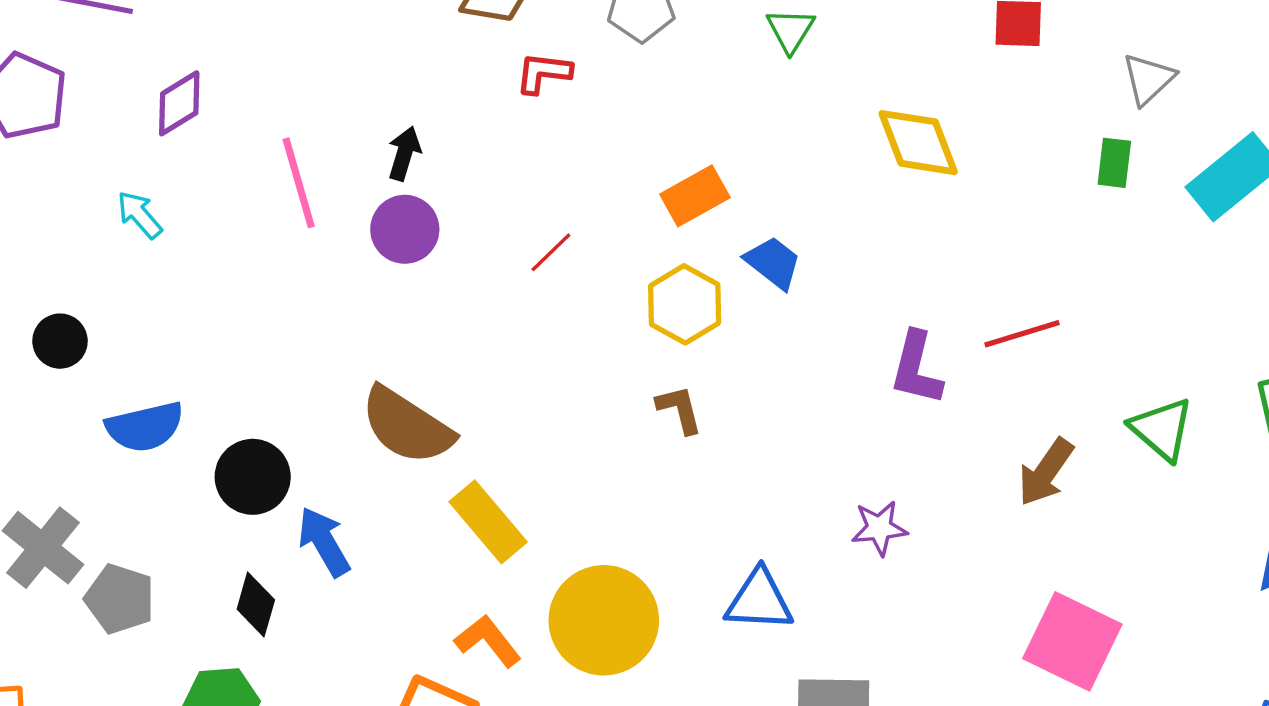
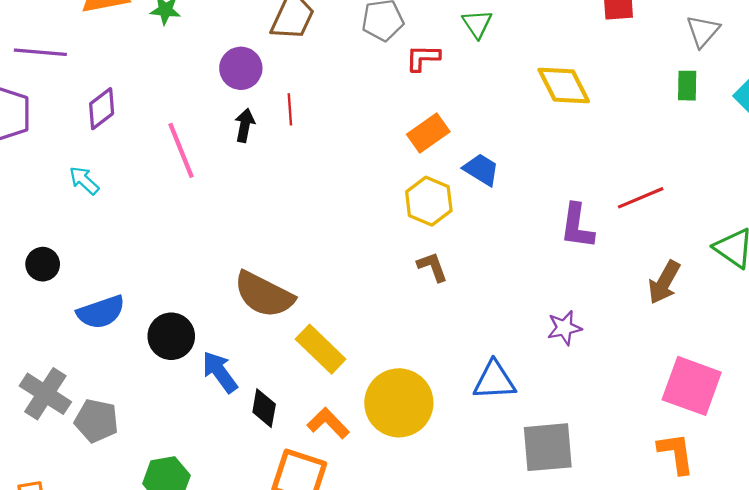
red L-shape: (543, 73) -> (423, 58), moved
purple circle: (405, 229) -> (241, 68), moved
red line: (551, 252) -> (290, 109), moved, turned -44
black diamond: (256, 604) -> (264, 408), moved

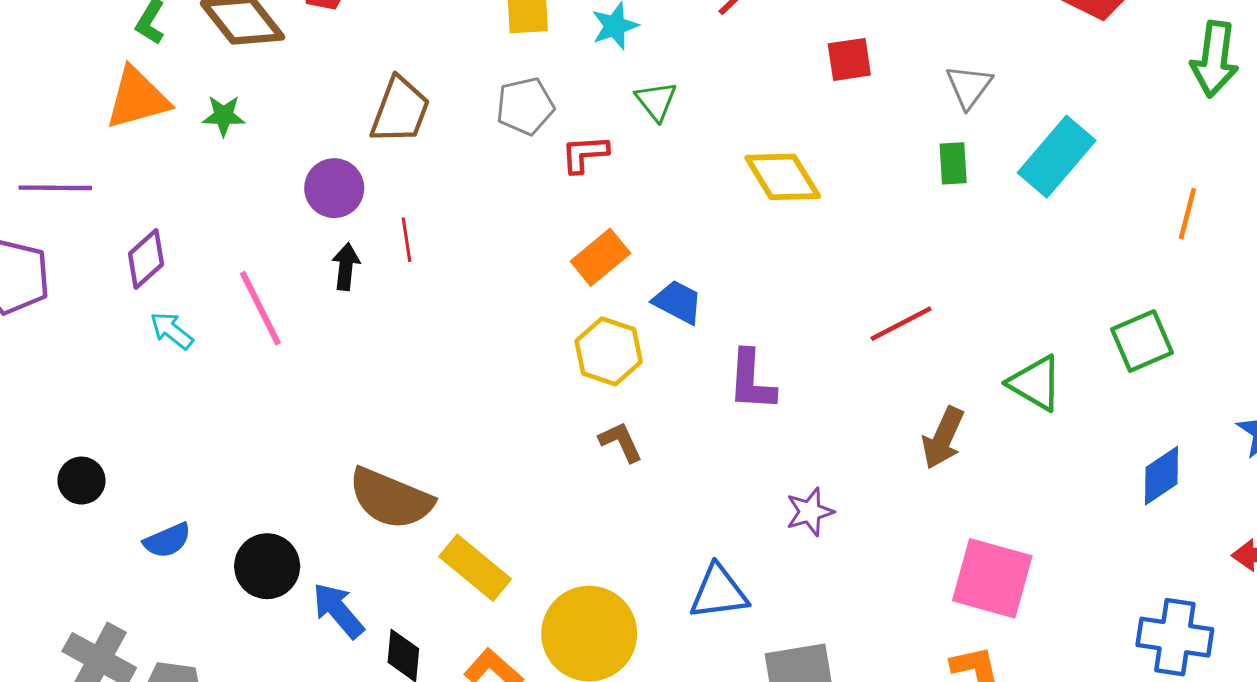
cyan arrow: (84, 180) -> (172, 331), moved
purple L-shape: (577, 226) -> (751, 381), moved
blue semicircle: (101, 312) -> (167, 540), size x0.7

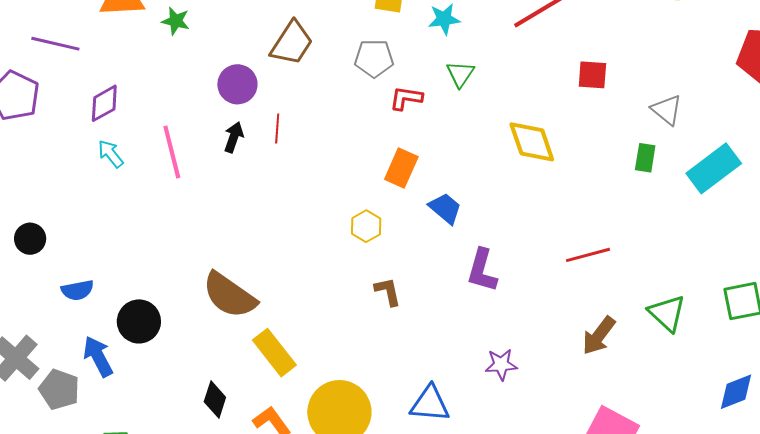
gray triangle: (969, 86) -> (667, 110), turned -40
orange rectangle: (600, 257) -> (401, 168), turned -39
yellow hexagon: (609, 351) -> (366, 226), moved, size x0.7
blue arrow: (338, 610) -> (98, 356), moved

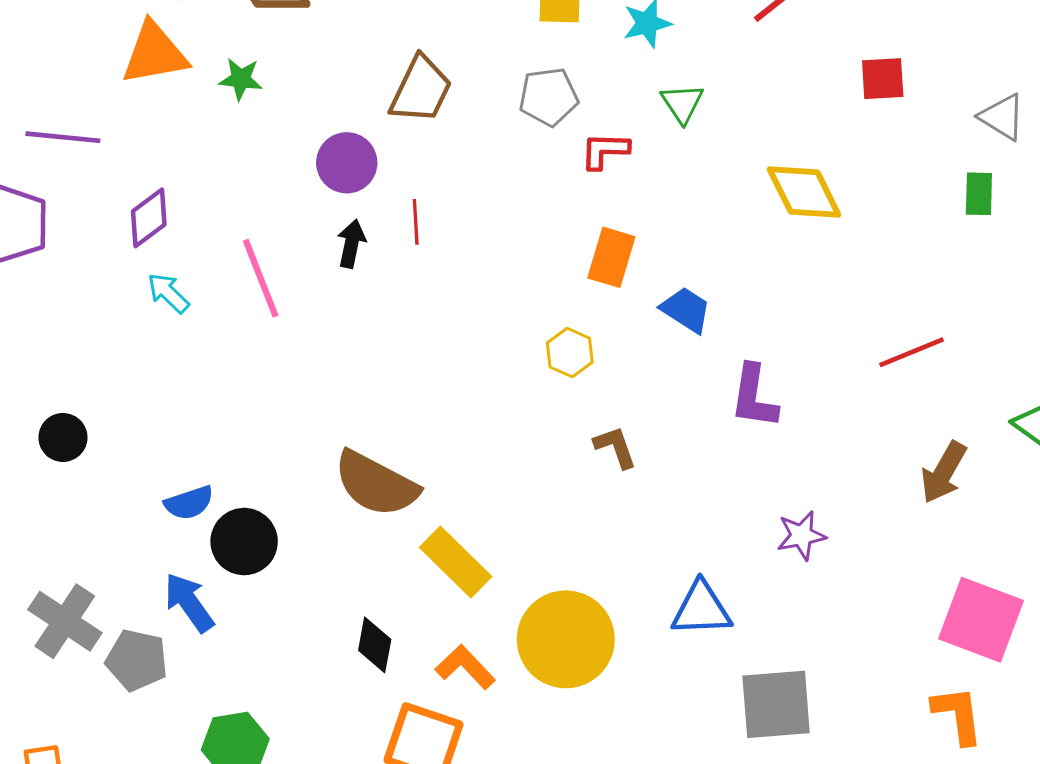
blue semicircle: (77, 290) -> (189, 503), moved

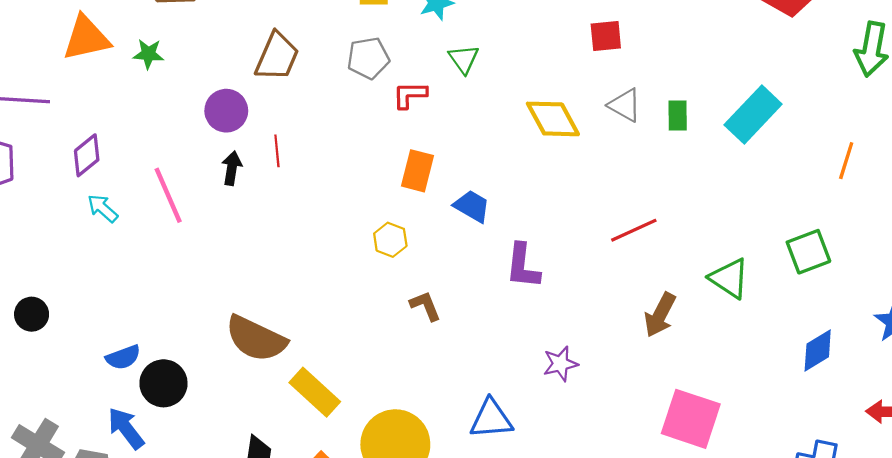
gray triangle: (1002, 117) -> (625, 105), moved

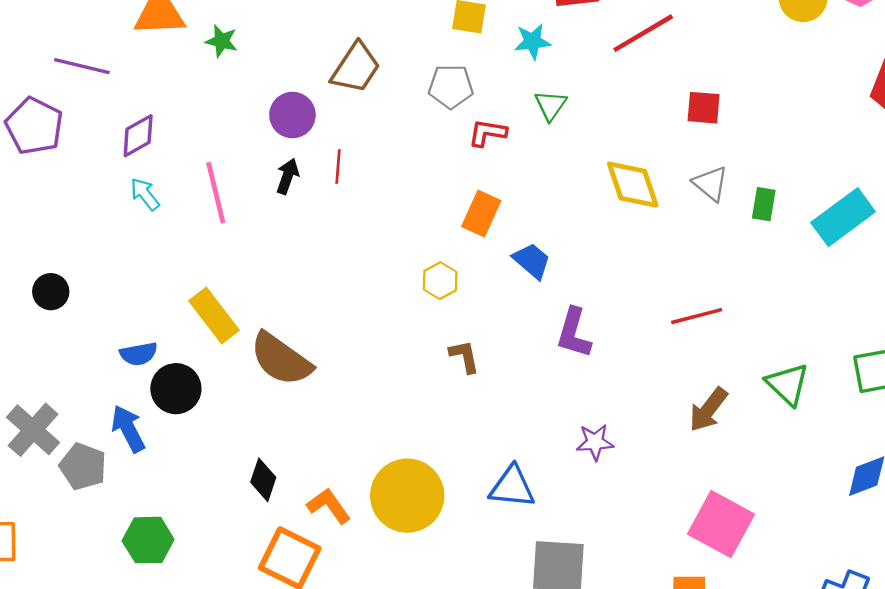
yellow rectangle: (315, 392) -> (214, 316), moved

